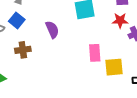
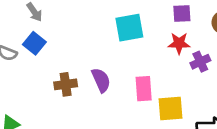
purple semicircle: (52, 30) -> (101, 80), moved
brown cross: (23, 50) -> (66, 84), moved

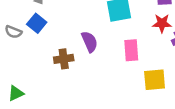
purple semicircle: (101, 80) -> (90, 42), moved
pink rectangle: (144, 89) -> (131, 50), moved

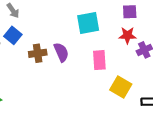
brown cross: (64, 59) -> (38, 53), moved
yellow square: (155, 80) -> (121, 87), turned 35

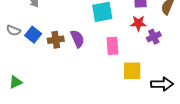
blue square: (13, 35) -> (33, 35), moved
yellow square: (121, 87) -> (132, 71), turned -30

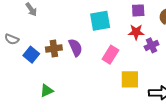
blue square: (33, 35) -> (31, 55), moved
pink rectangle: (113, 46) -> (110, 55), turned 36
green triangle: (15, 82) -> (47, 91), moved

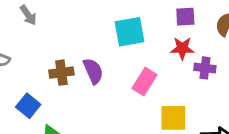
purple cross: (152, 45) -> (205, 68), turned 32
blue square: (31, 55) -> (28, 106), moved

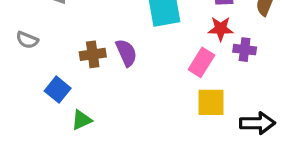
pink rectangle: (145, 82) -> (201, 62), moved

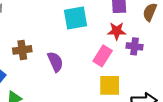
purple semicircle: (126, 53) -> (55, 62), moved

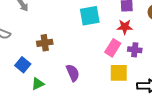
purple cross: (134, 46) -> (135, 50), moved
purple semicircle: (55, 62) -> (73, 73), moved

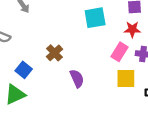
brown cross: (45, 43) -> (54, 53), moved, turned -35
green triangle: (38, 84) -> (15, 94), moved, size x1.5

